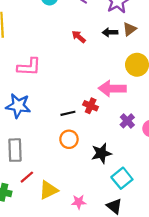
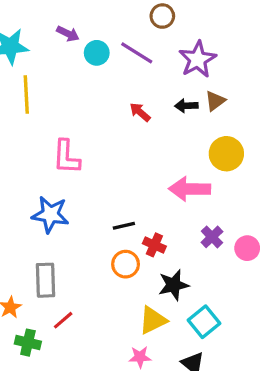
pink L-shape: (29, 67) -> (66, 157), turned 90
red cross: (91, 106) -> (154, 245), moved
yellow triangle: (48, 190) -> (153, 320), moved

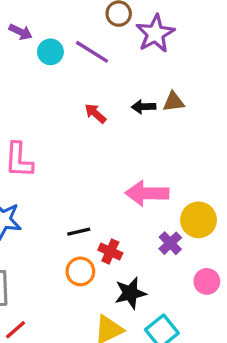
purple star: (198, 59) -> (155, 34), moved
brown triangle: (215, 101) -> (174, 102), turned 30
yellow circle: (226, 154) -> (199, 220), moved
pink circle: (247, 248) -> (207, 281), moved

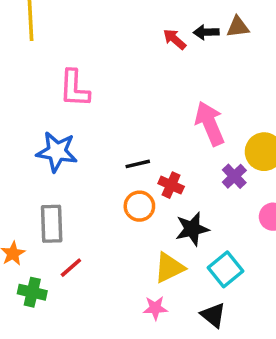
red arrow: (95, 113) -> (175, 39), moved
pink arrow: (147, 193) -> (210, 124), turned 66

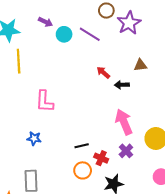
black arrow: (206, 32) -> (122, 85), moved
blue star: (57, 152) -> (34, 138), size x0.6
purple cross: (234, 176) -> (126, 151), moved

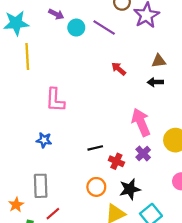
black arrow: (122, 85) -> (155, 82), moved
orange circle: (83, 170) -> (96, 187), moved

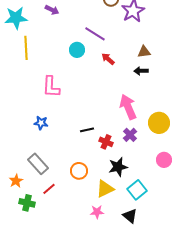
cyan circle: (76, 28) -> (77, 50), moved
purple line: (104, 28) -> (95, 34), moved
gray rectangle: (41, 186) -> (38, 164), turned -40
orange circle: (96, 187) -> (79, 171), moved

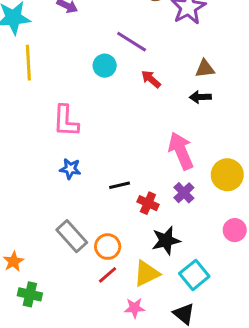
blue star: (41, 123) -> (70, 169), moved
gray rectangle: (38, 164) -> (72, 236), moved
red line: (49, 189) -> (108, 275), moved

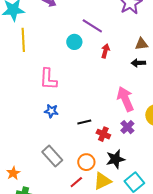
red arrow: (151, 79) -> (105, 51), turned 64
orange circle: (108, 247) -> (86, 162), moved

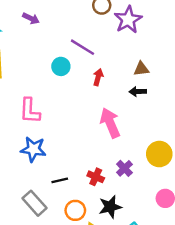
pink arrow: (125, 99) -> (110, 123), moved
blue star: (51, 111) -> (33, 149), size x1.5
black line: (84, 122) -> (60, 180), moved

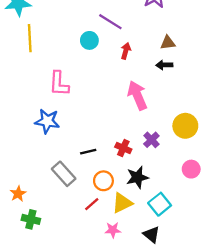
blue star: (33, 149) -> (47, 121), moved

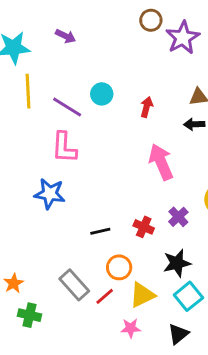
purple line: (110, 22) -> (67, 107), moved
gray rectangle: (64, 174) -> (74, 285), moved
black star: (137, 177) -> (177, 263), moved
black triangle: (151, 235) -> (178, 334), turned 42

